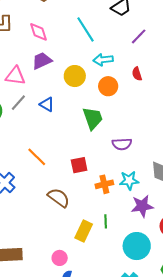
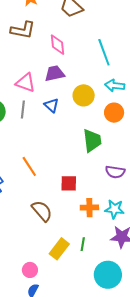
gray line: (18, 103) -> (23, 109), turned -48
blue triangle: (47, 104) -> (51, 105), moved

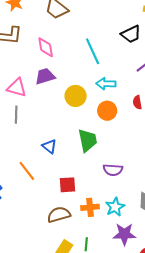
blue triangle: (51, 105) -> (49, 146), moved
cyan star: (114, 209) -> (115, 207), turned -30
brown semicircle: (42, 211) -> (59, 215), moved, turned -60

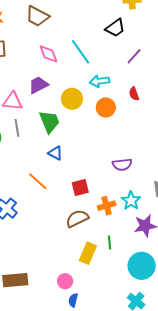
pink diamond: (46, 47) -> (49, 54), moved
green trapezoid: (88, 140) -> (49, 122), moved

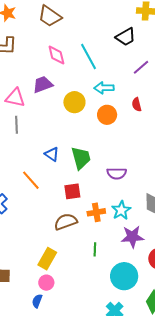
green trapezoid: (49, 122) -> (81, 158), moved
yellow rectangle: (88, 253) -> (47, 259), moved
blue semicircle: (73, 300) -> (37, 301), moved

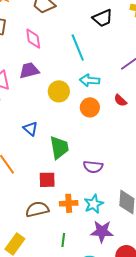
black trapezoid: (126, 37) -> (103, 18), moved
pink diamond: (56, 55) -> (33, 39), moved
red semicircle: (137, 104) -> (120, 100), turned -40
blue triangle: (52, 154) -> (30, 129), moved

